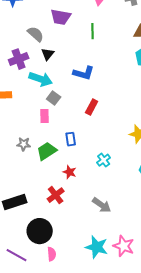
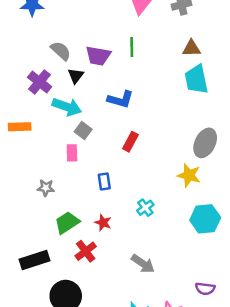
purple trapezoid: (61, 17) -> (98, 56), moved
purple cross: (19, 59) -> (40, 82), turned -30
green trapezoid: (47, 151) -> (67, 223), moved

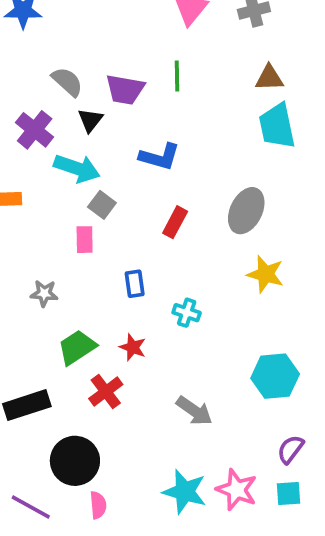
gray ellipse: (205, 143) -> (246, 211), moved
cyan cross: (145, 208) -> (187, 313), moved, turned -35
cyan hexagon: (205, 219) -> (275, 376), moved
purple semicircle: (205, 289) -> (290, 449), turned 120

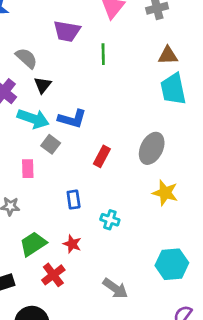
purple trapezoid: (125, 89) -> (67, 31), moved
blue L-shape: (160, 157) -> (72, 119), moved
pink rectangle: (85, 240) -> (28, 169), moved

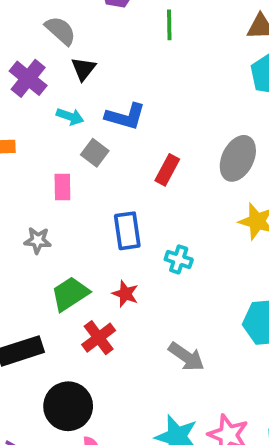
cyan arrow: (33, 119) -> (70, 116), size x0.6
blue rectangle: (74, 200) -> (127, 231), size x1.4

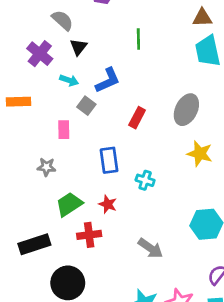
green line: (169, 25) -> (138, 39), moved
blue L-shape: (125, 116) -> (108, 80), turned -40
red cross: (99, 338) -> (89, 235), turned 30

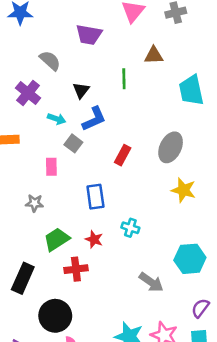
brown triangle: (202, 18) -> (154, 55), moved
black triangle: (78, 47) -> (81, 90), moved
cyan cross: (145, 180) -> (130, 228), moved
black rectangle: (34, 244) -> (23, 278), turned -48
gray arrow: (150, 248) -> (151, 282), moved

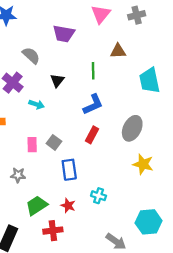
blue L-shape: (94, 119) -> (93, 104), moved
gray square: (73, 143) -> (54, 142), moved

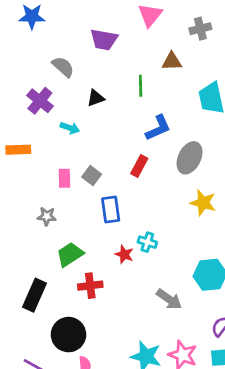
gray cross: (137, 15) -> (200, 29), moved
black triangle: (57, 80) -> (96, 98), turned 32
blue L-shape: (93, 104) -> (158, 128), moved
red star: (68, 206) -> (124, 254), moved

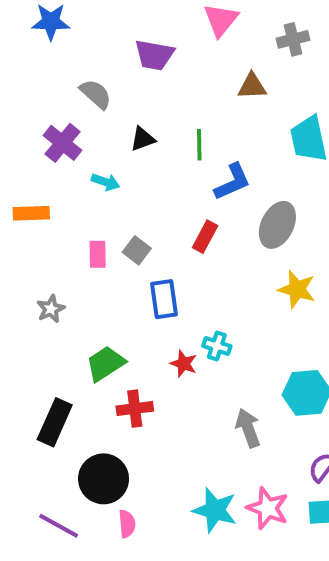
green line: (141, 86) -> (199, 145), moved
gray star: (47, 216) -> (51, 309), moved, turned -30
gray arrow: (169, 299) -> (248, 428), turned -145

